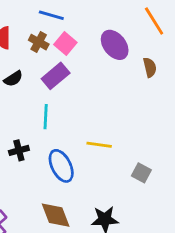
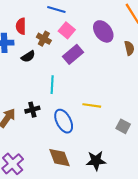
brown cross: (39, 42) -> (44, 39), moved
purple rectangle: (56, 76) -> (73, 54), moved

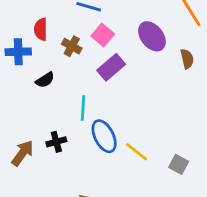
black semicircle: (28, 56) -> (45, 80), moved
yellow line: (92, 105) -> (136, 152), moved, turned 30
blue ellipse: (64, 121) -> (104, 136), moved

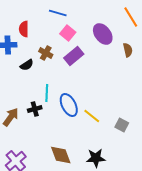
brown cross: (72, 46) -> (46, 53), moved
cyan line: (83, 108) -> (47, 93), moved

